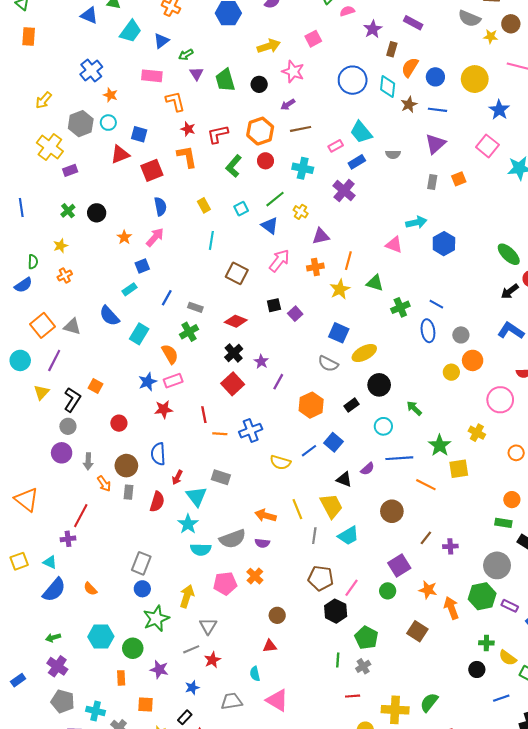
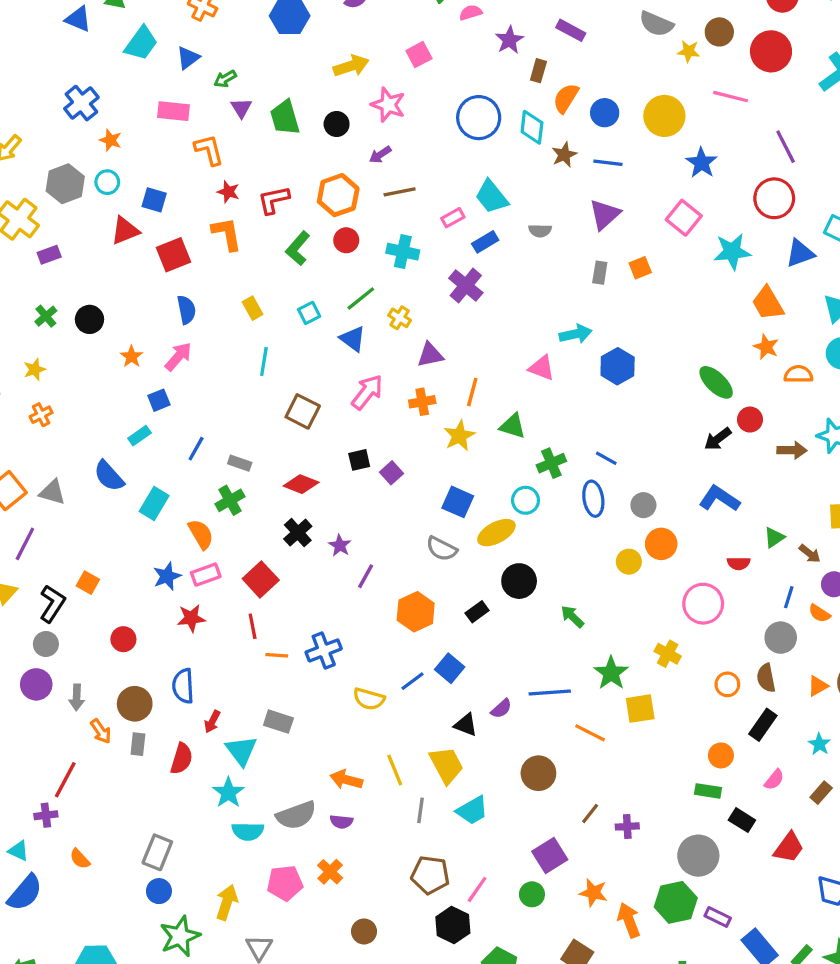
red square: (233, 384) -> (261, 579), moved
cyan circle: (383, 426) -> (526, 500), moved
orange semicircle: (90, 589) -> (80, 859), moved

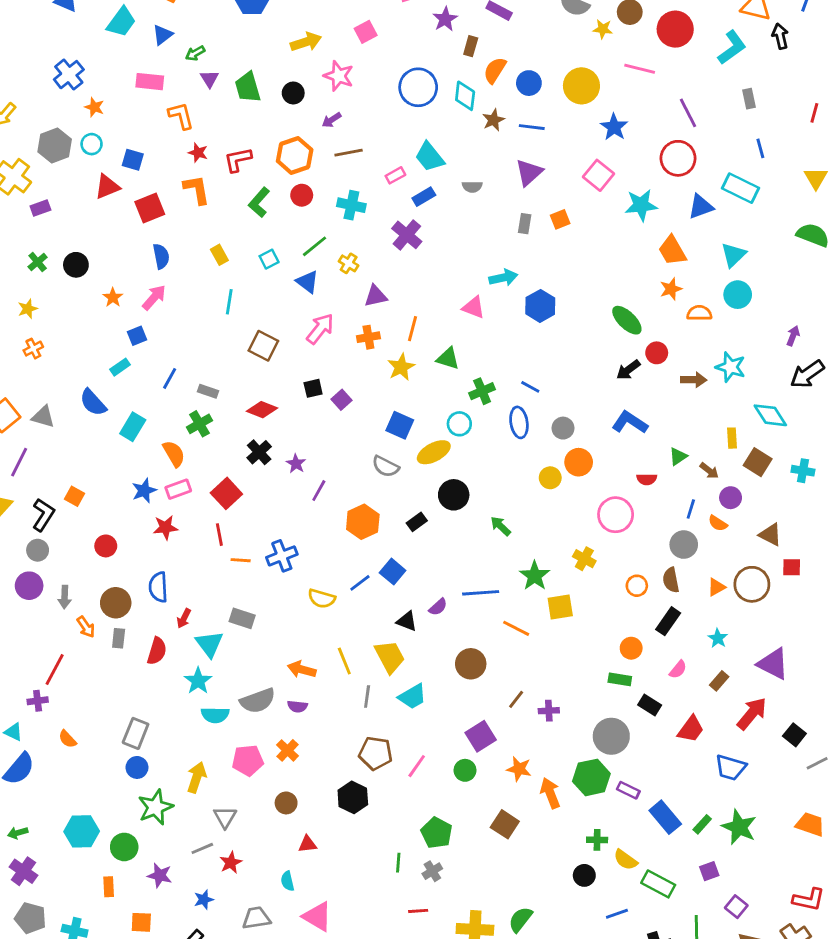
orange star: (766, 347) -> (671, 289), turned 30
black hexagon: (453, 925) -> (353, 797), moved
brown circle: (364, 931) -> (286, 803), moved

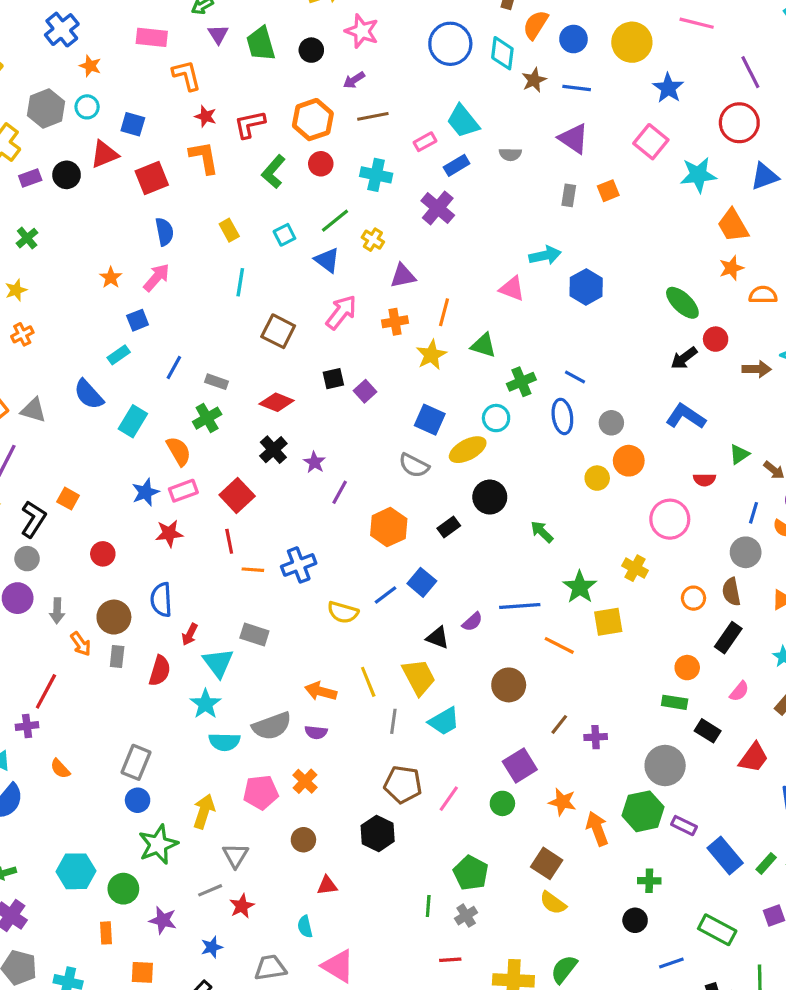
purple triangle: (529, 172) -> (573, 139), turned -44
black circle: (76, 265) -> (67, 175), moved
yellow semicircle: (625, 860) -> (553, 903), moved

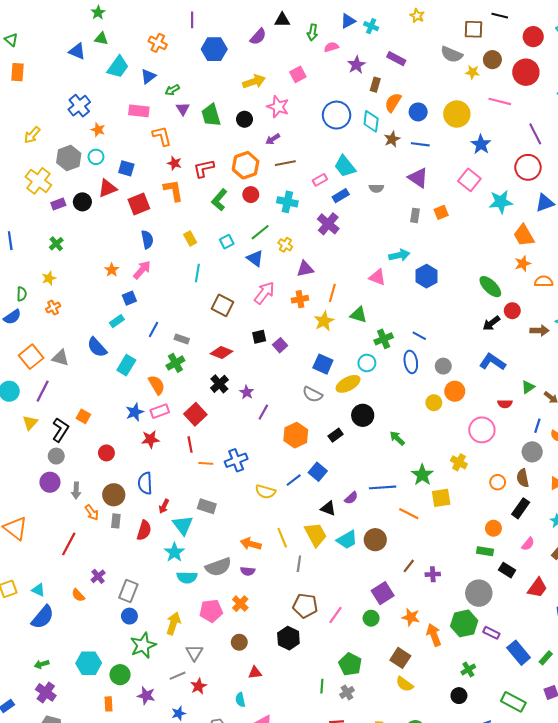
cyan trapezoid: (444, 721) -> (347, 540), moved
purple cross: (27, 726) -> (98, 576), moved, turned -32
green cross: (649, 881) -> (468, 669), turned -32

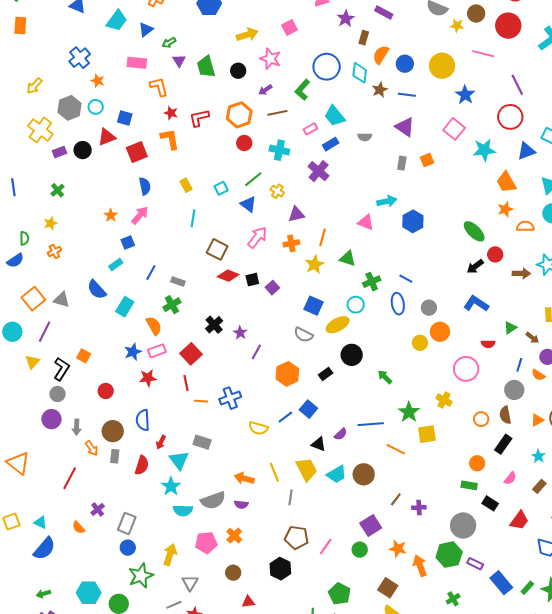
green L-shape: (219, 200) -> (302, 90), moved
red diamond: (221, 353) -> (228, 276), moved

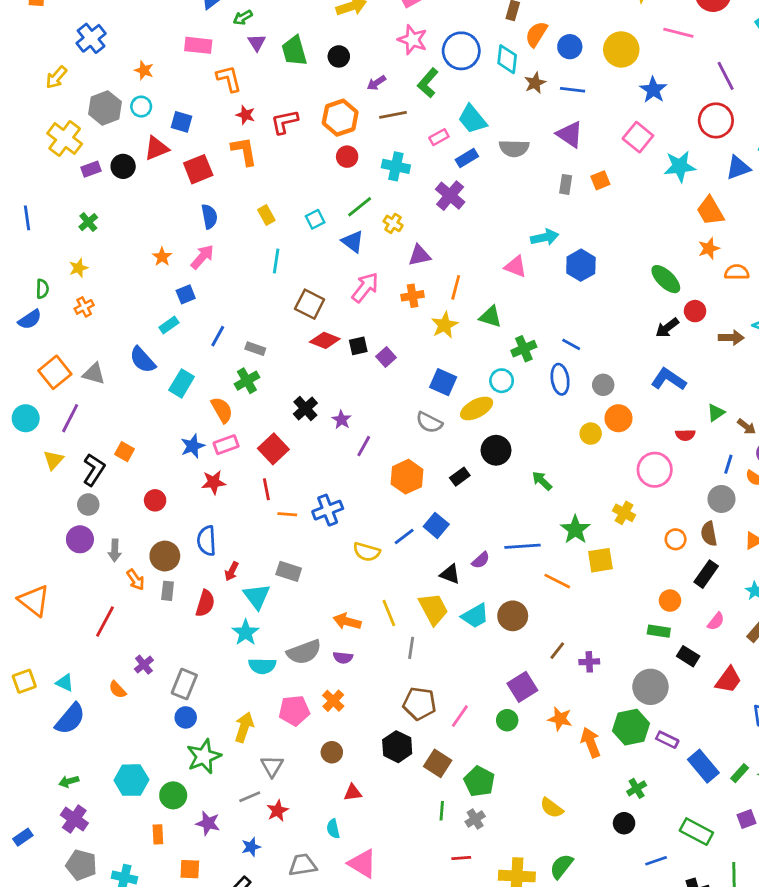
blue cross: (80, 58) -> (91, 38), moved
pink star: (270, 59) -> (413, 40), moved
gray semicircle: (365, 137) -> (514, 148), size x1.5
brown square: (388, 588) -> (438, 763), moved

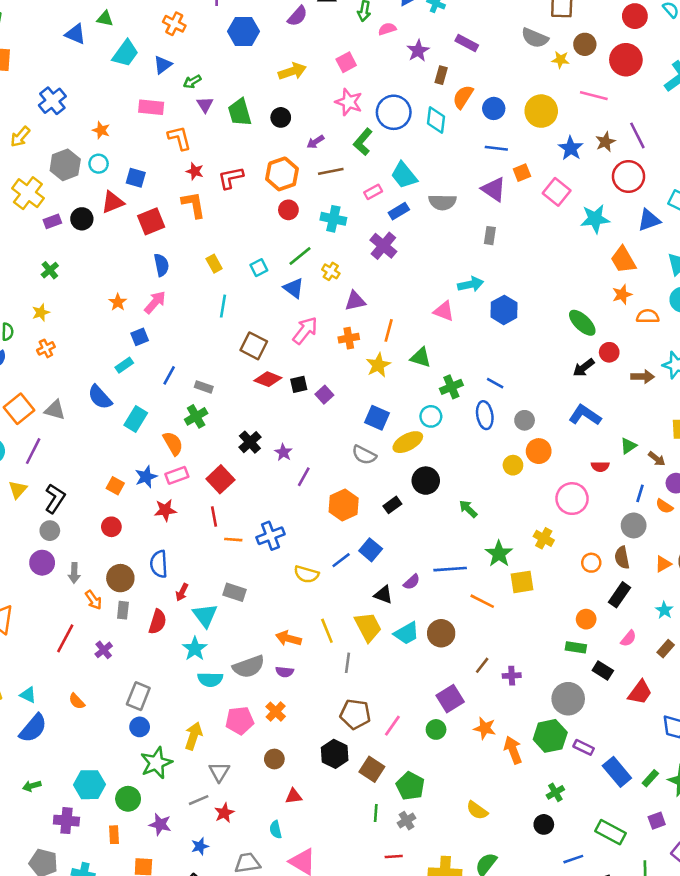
brown star: (535, 83) -> (605, 142), moved
orange square: (600, 180) -> (522, 173), moved
orange square: (124, 452) -> (115, 486), moved
purple cross: (144, 665) -> (104, 650), moved
purple cross: (74, 819) -> (66, 821), moved, turned -30

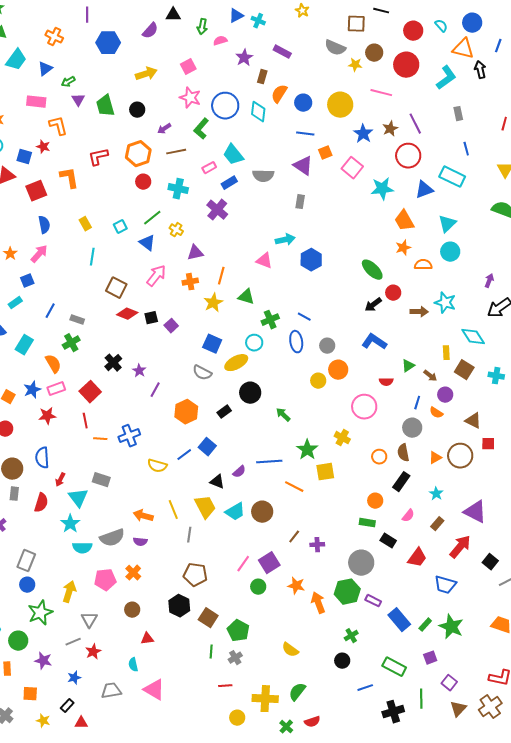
red star: (195, 171) -> (43, 147), moved
pink line: (392, 726) -> (243, 564), moved

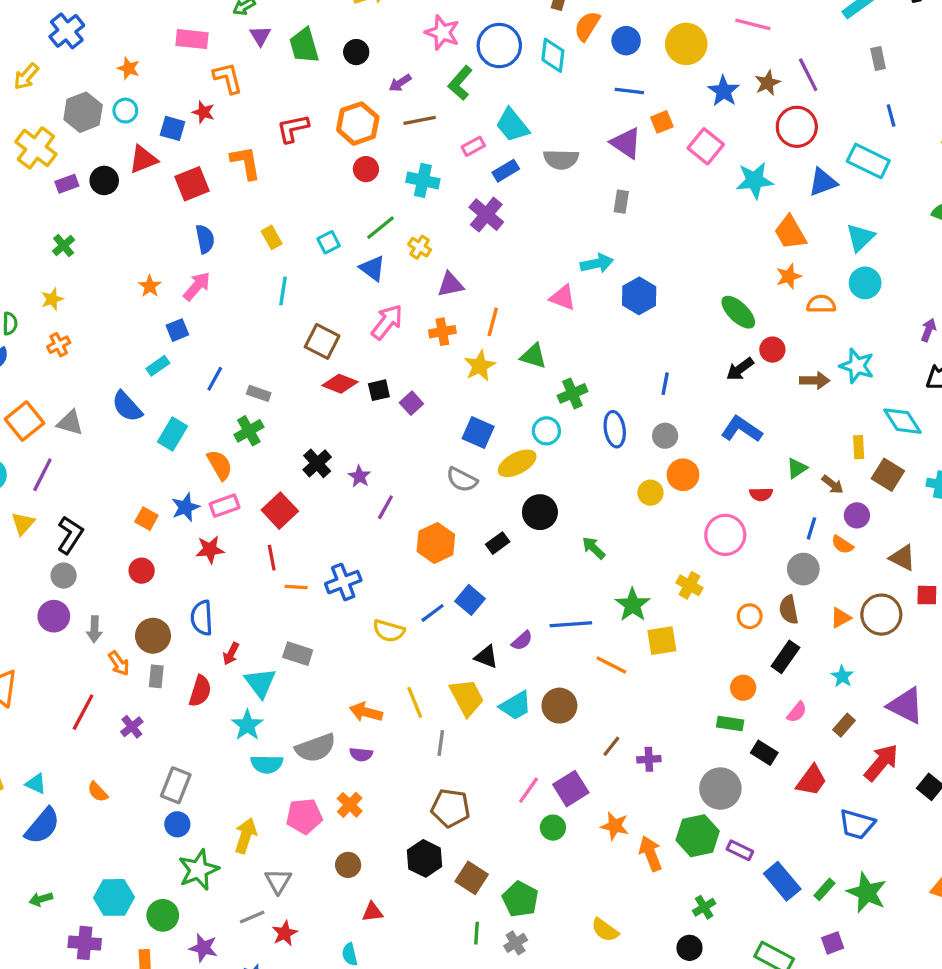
blue line: (304, 317) -> (665, 384), moved, turned 72

